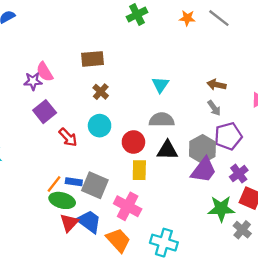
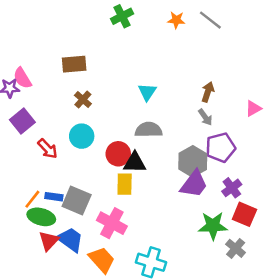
brown arrow: (216, 85) -> (208, 92), turned 96
black triangle: (167, 150) -> (135, 163), moved

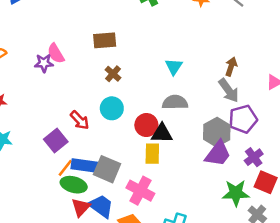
gray arrow: (205, 117) -> (229, 90), size x1.5
purple square: (22, 121) -> (56, 141), moved
blue rectangle: (54, 197) -> (86, 166), size x1.6

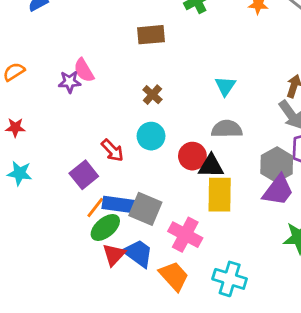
brown rectangle: (105, 40) -> (151, 35), moved
yellow rectangle: (152, 154) -> (220, 195), moved, size x1.4
green ellipse: (74, 185) -> (105, 228), turned -55

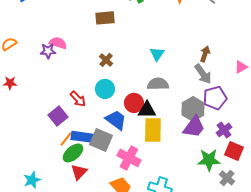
pink semicircle: (84, 70) -> (58, 43), turned 138
cyan star: (20, 173) -> (32, 180), moved, turned -30
blue trapezoid: (138, 253) -> (116, 120), moved

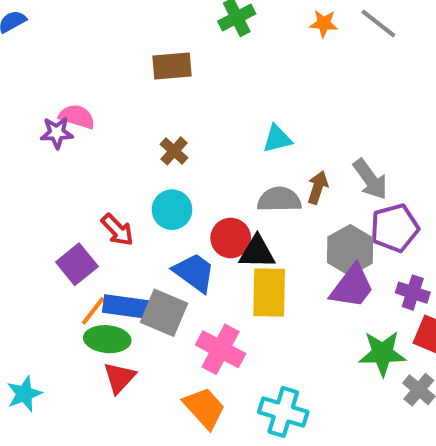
cyan triangle: (157, 54) -> (277, 139), turned 42
brown arrow: (205, 54) -> (318, 187), moved
purple cross: (224, 130) -> (413, 293), turned -35
green ellipse: (73, 153) -> (107, 339), turned 45

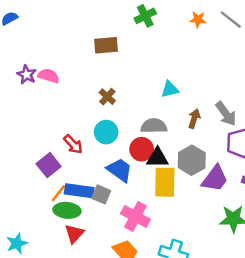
purple star: (57, 133) -> (27, 75), moved, turned 30
gray semicircle: (279, 200) -> (154, 126), moved
gray hexagon: (350, 250) -> (192, 160), moved
gray square: (164, 313) -> (101, 194), size x0.7

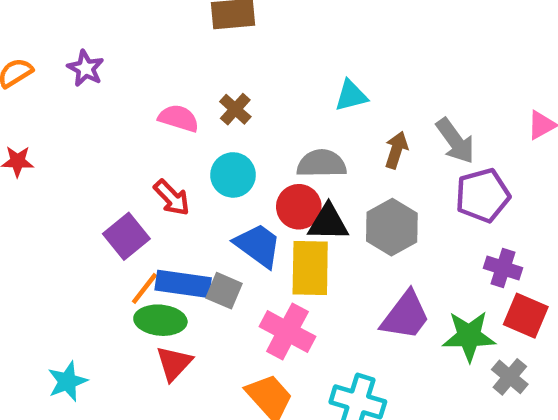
pink semicircle: (49, 76) -> (179, 118), moved
purple trapezoid: (215, 179) -> (405, 316), moved
yellow rectangle: (165, 182) -> (310, 268), moved

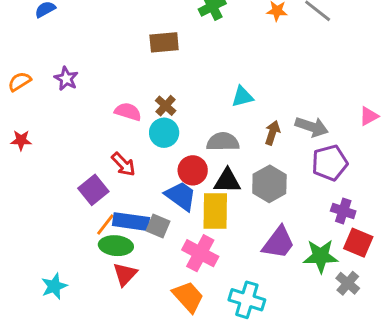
gray arrow: (455, 141) -> (312, 127), turned -36
cyan circle: (233, 175) -> (164, 133), moved
red circle: (299, 207) -> (193, 170), moved

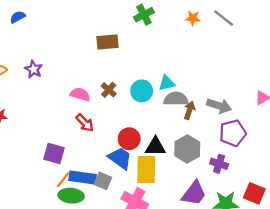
cyan circle: (164, 133) -> (142, 91), moved
gray semicircle: (223, 142) -> (176, 99), moved
red arrow: (123, 164) -> (85, 123), moved
purple square: (93, 190) -> (54, 154), turned -35
purple cross: (343, 211) -> (219, 164), moved

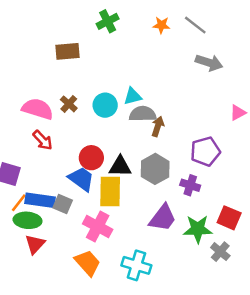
pink semicircle: (80, 94) -> (38, 109), size x1.4
gray arrow: (219, 106) -> (209, 63), moved

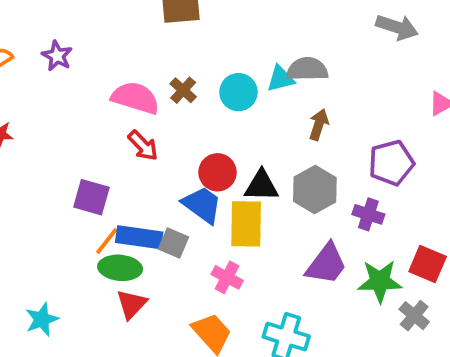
gray semicircle: (143, 114) -> (307, 69), moved
pink cross: (98, 227) -> (227, 277), size x0.7

